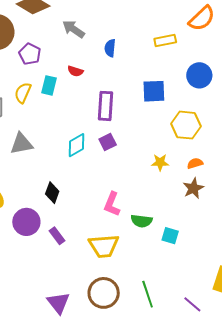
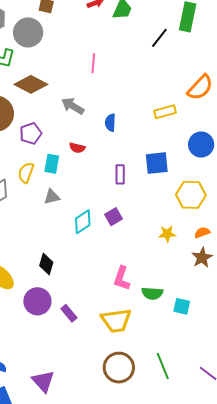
purple pentagon: (30, 54) -> (31, 133), turned 30
purple rectangle: (105, 106) -> (120, 174), moved, size x0.7
gray triangle: (21, 144) -> (52, 197), moved, size x0.7
black diamond: (52, 193) -> (46, 264), moved
purple triangle: (58, 303) -> (43, 381), moved

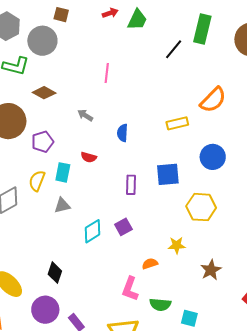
brown diamond: (31, 84) -> (44, 93), size x0.7
gray arrow: (73, 106) -> (85, 115), size x0.7
orange semicircle: (202, 233) -> (150, 264), moved

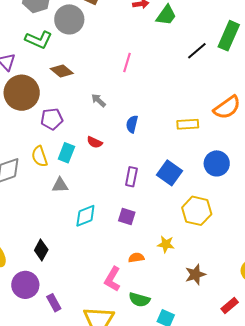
blue square: (168, 174) -> (170, 173), turned 30
yellow semicircle: (37, 181) -> (39, 156), turned -50
purple square: (123, 227) -> (127, 217), moved, turned 36

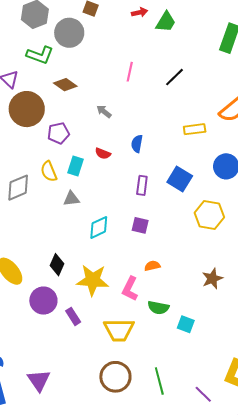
black line: (197, 51) -> (174, 77), moved
blue semicircle: (132, 124) -> (137, 144), moved
yellow star: (166, 244) -> (93, 280), moved, size x1.8

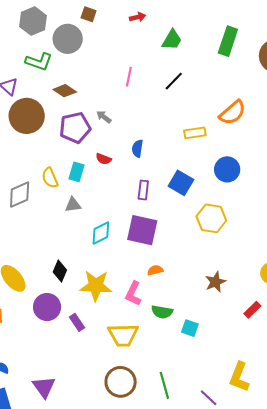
green trapezoid: (166, 22) -> (172, 40), moved
purple pentagon: (59, 133) -> (75, 128), moved, size x1.4
purple square: (140, 225) -> (142, 230), size x1.8

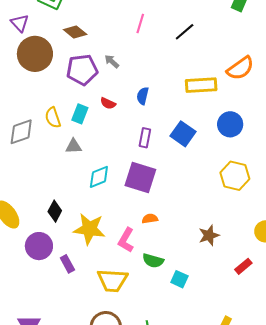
yellow rectangle: (195, 133) -> (201, 85), size x1.4
yellow hexagon: (211, 218) -> (235, 176), moved

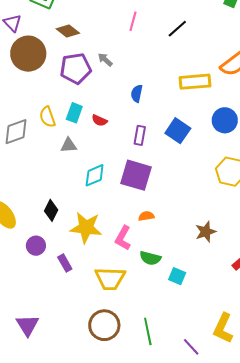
red semicircle: (108, 103) -> (99, 120), moved
purple circle: (39, 246) -> (36, 246), size x0.7

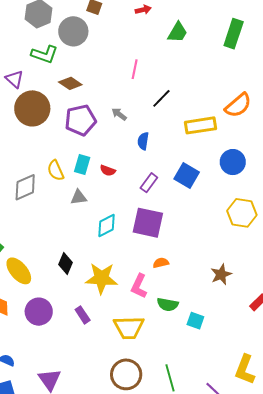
black line: (177, 29) -> (161, 98), moved
gray arrow: (105, 60) -> (119, 114), moved
purple rectangle: (140, 135) -> (149, 183), turned 30
purple circle: (36, 246) -> (39, 312), moved, size x1.4

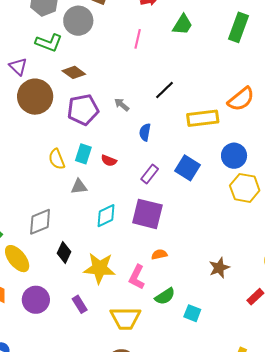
pink line: (135, 69) -> (138, 39), moved
gray diamond: (25, 187) -> (40, 222), moved
yellow hexagon: (242, 213) -> (245, 188), moved
green semicircle: (168, 304) -> (165, 296), turned -45

